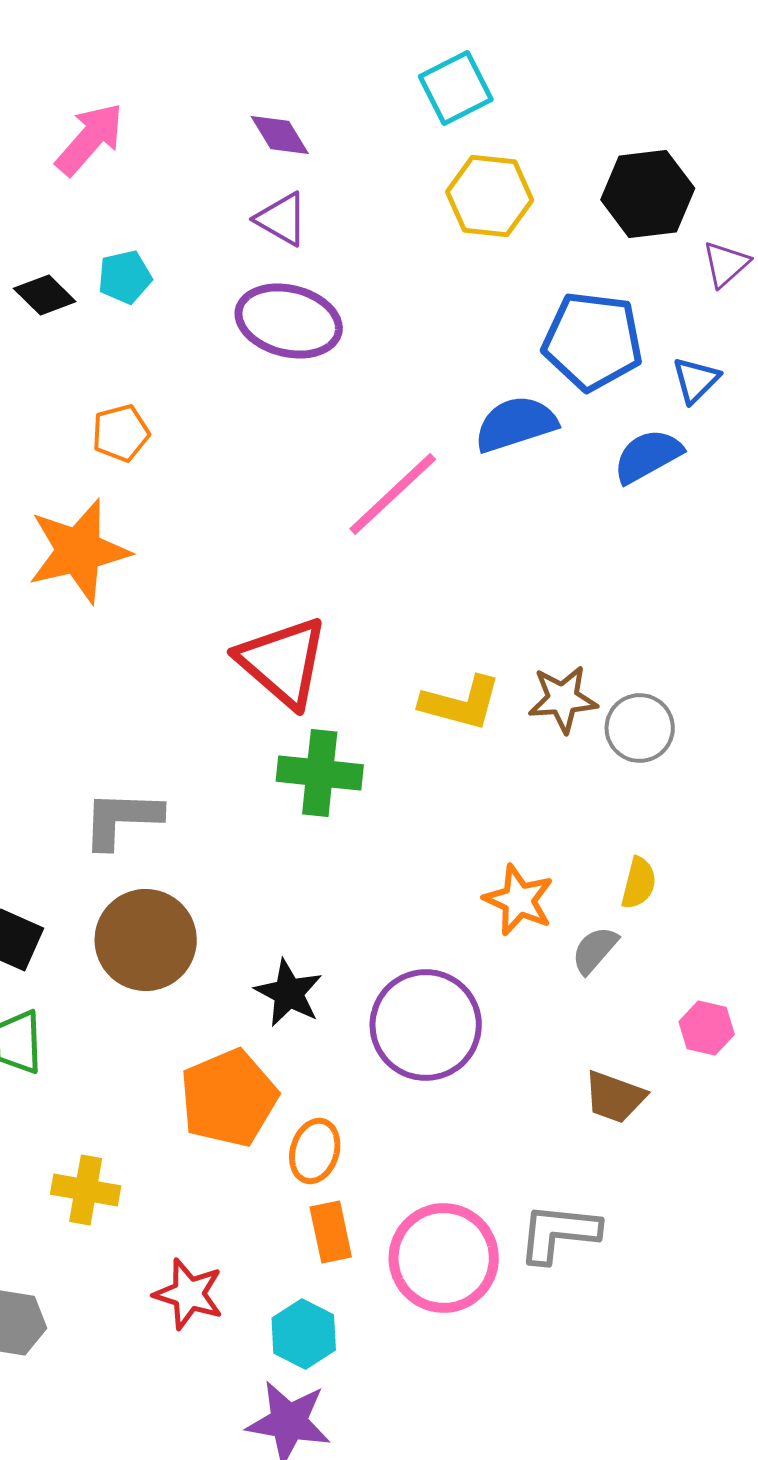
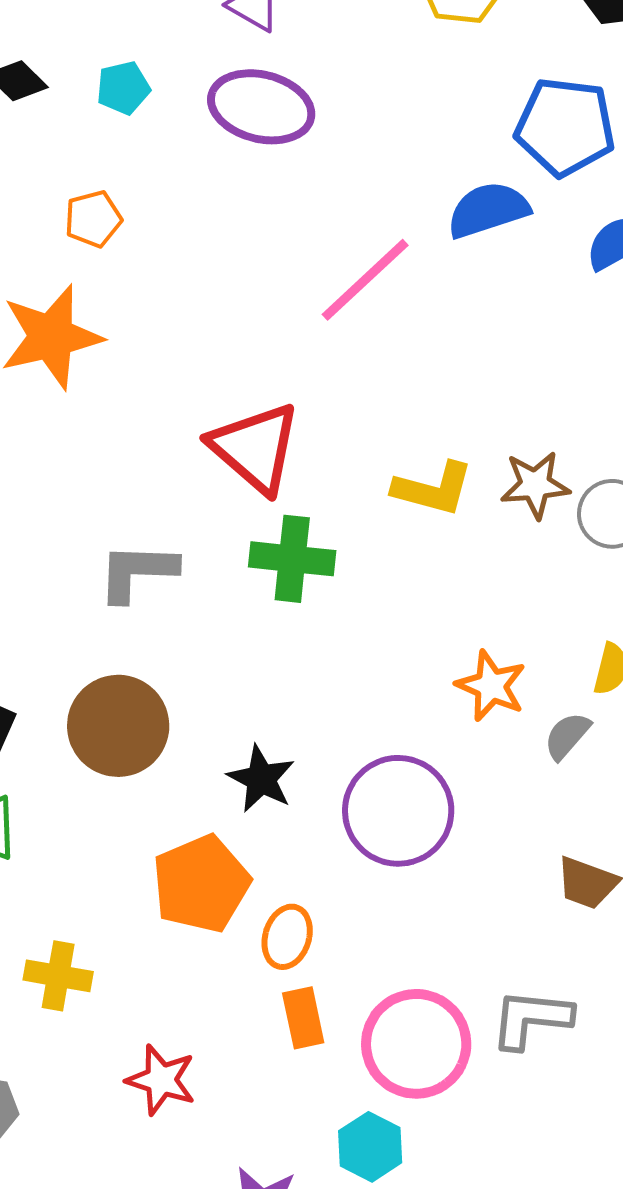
cyan pentagon: (125, 277) -> (123, 88), moved
gray L-shape: (122, 819) -> (137, 572), moved
cyan hexagon: (304, 1334) -> (370, 1147), moved

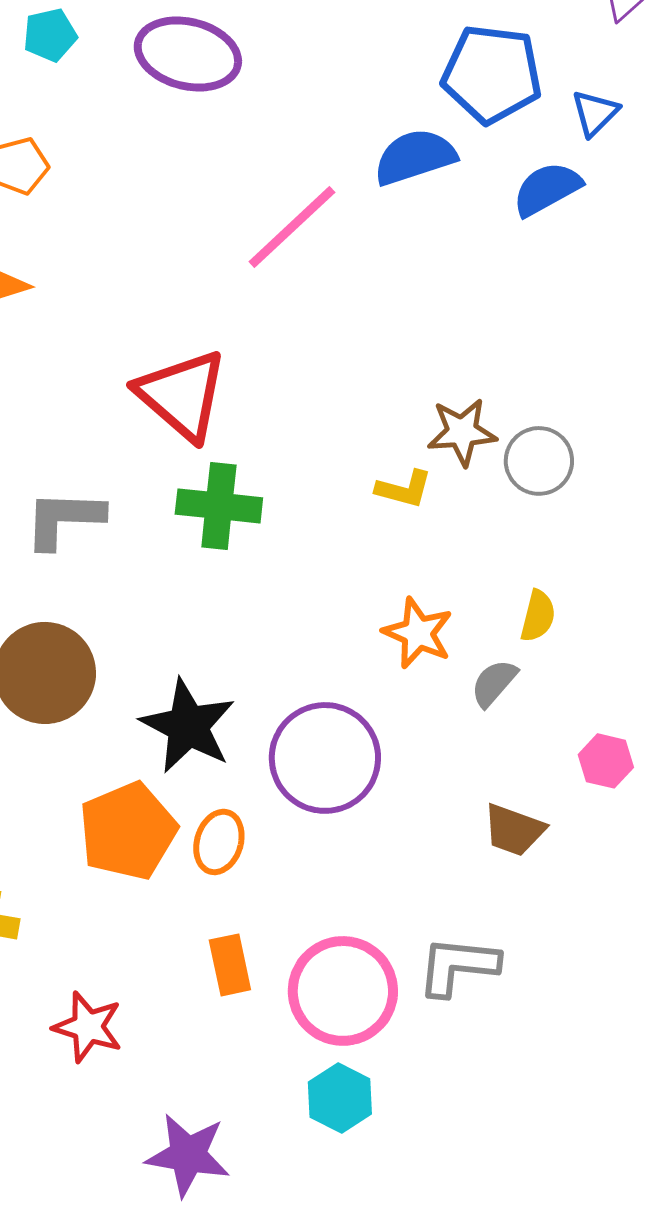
yellow L-shape: (433, 489) -> (404, 489), moved, size x0.7
black star: (261, 779) -> (188, 726), size x1.4
orange ellipse: (287, 937) -> (219, 842), moved
cyan hexagon: (370, 1147) -> (340, 1098), moved

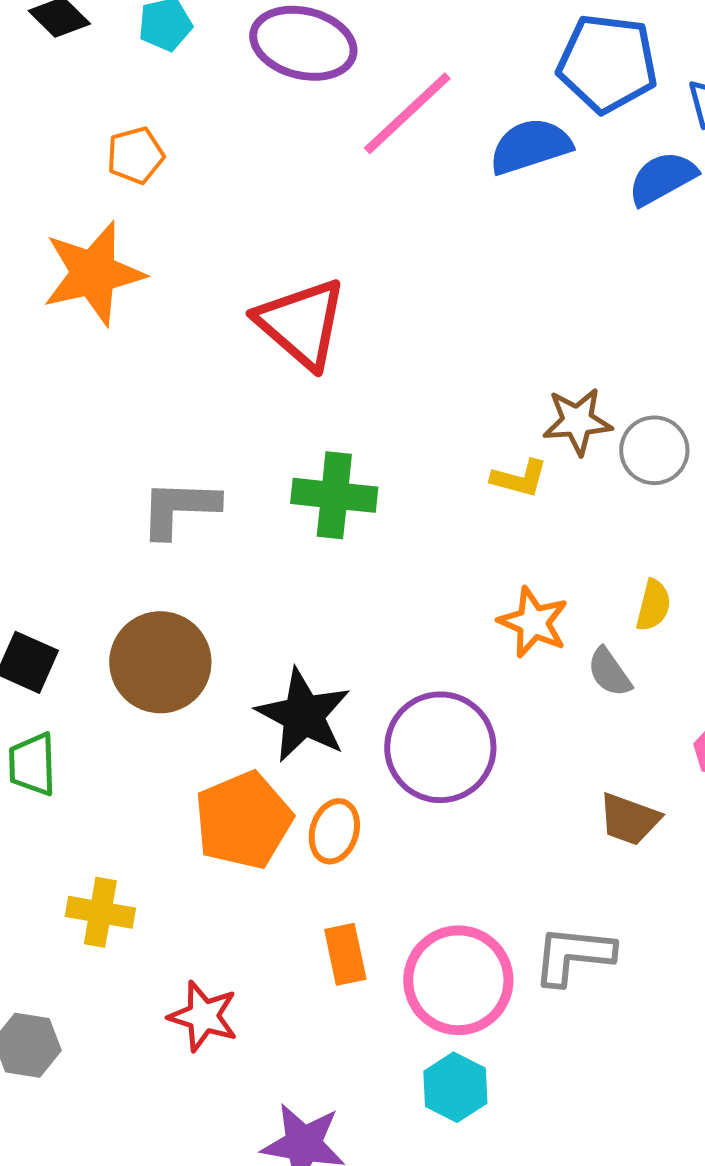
pink line: (292, 227) -> (407, 113), moved
red triangle: (182, 395) -> (301, 323), moved
gray semicircle: (494, 683) -> (609, 672), turned -76

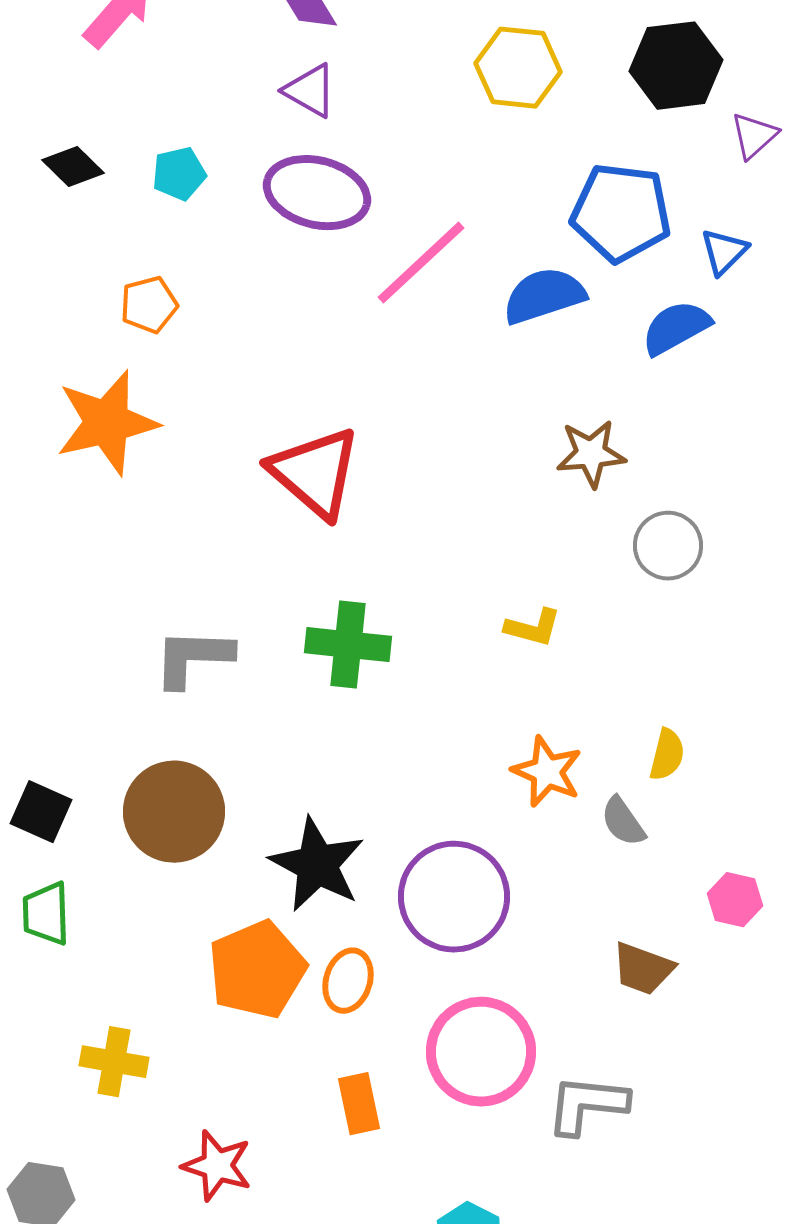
brown star: (577, 421) -> (591, 454), moved
gray circle: (654, 450) -> (668, 546), moved
pink circle: (458, 980) -> (481, 1052), moved

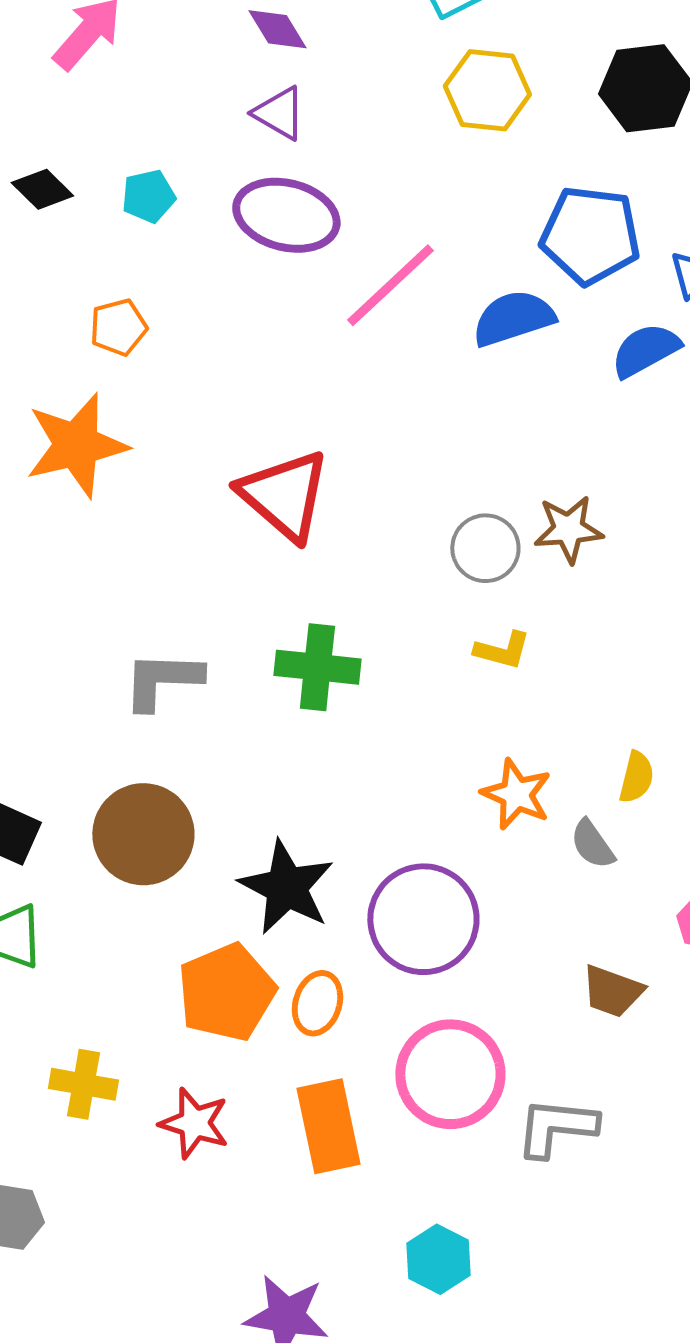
brown star: (591, 454) -> (568, 529), moved
gray circle: (668, 546) -> (485, 548), moved
orange rectangle: (359, 1104) -> (328, 1126), size x1.5
red star: (217, 1166) -> (194, 1123), moved

